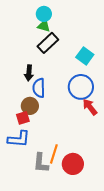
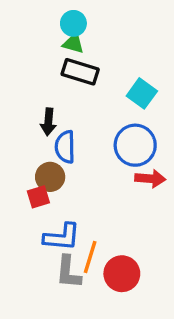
black rectangle: (48, 43) -> (80, 72), turned 60
red arrow: (90, 107) -> (150, 179), turned 132
blue L-shape: (19, 139) -> (62, 237), moved

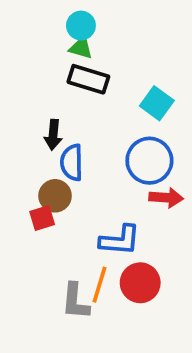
blue L-shape: (62, 237) -> (120, 240), moved
red circle: (122, 274) -> (140, 283), moved

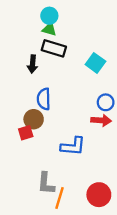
black arrow: (53, 135) -> (32, 64), moved
blue circle: (149, 161) -> (106, 102), moved, size x0.6
red circle: (140, 283) -> (99, 195), moved
orange line: (99, 285) -> (59, 198), moved

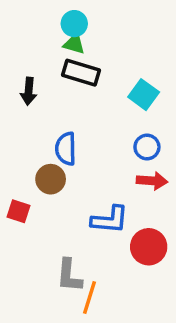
black arrow: (32, 64) -> (29, 91), moved
blue circle: (106, 102) -> (147, 147), moved
red square: (26, 133) -> (18, 211), moved, turned 35
red circle: (99, 195) -> (149, 247), moved

